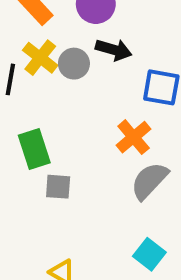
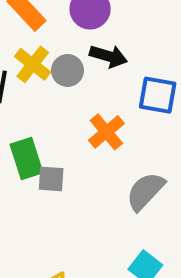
orange cross: (134, 137) -> (106, 132), moved
gray square: (58, 187) -> (51, 179), moved

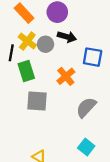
green rectangle: (27, 159) -> (26, 71), moved
gray square: (51, 179) -> (37, 101), size x1.5

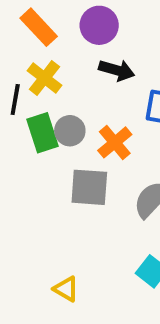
gray circle: (46, 44) -> (70, 131), moved
gray square: (37, 101) -> (89, 187), moved

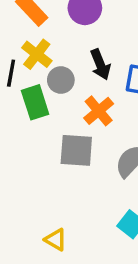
black arrow: (117, 70) -> (100, 65), moved, turned 52
gray circle: (70, 131) -> (61, 80), moved

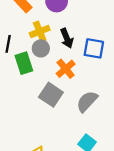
yellow cross: (37, 54) -> (40, 31), moved, turned 30
gray square: (76, 150) -> (51, 95), turned 30

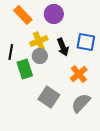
blue square: (94, 48) -> (86, 42), moved
orange cross: (66, 69) -> (79, 74), moved

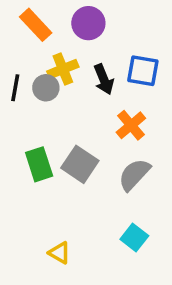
gray circle: (40, 56) -> (46, 88), moved
green rectangle: (25, 69) -> (39, 164), moved

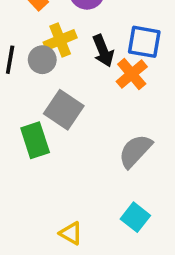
orange cross: (131, 125) -> (132, 74), moved
gray square: (80, 164) -> (64, 110), moved
yellow triangle: (59, 253) -> (71, 233), moved

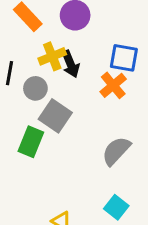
black arrow: (103, 51) -> (70, 64), moved
gray circle: (42, 60) -> (35, 88), moved
green rectangle: (35, 140) -> (31, 142), turned 40

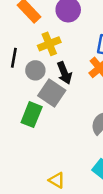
black arrow: (70, 64) -> (64, 73), moved

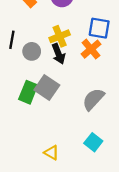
yellow cross: (49, 44) -> (60, 36), moved
gray square: (52, 93) -> (47, 88), moved

